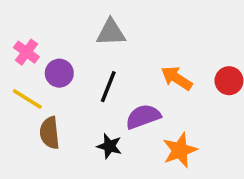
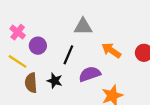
gray triangle: (111, 32) -> (83, 27), moved
black star: (109, 146) -> (55, 81), moved

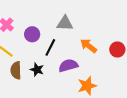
purple circle: (38, 46) -> (32, 34), moved

